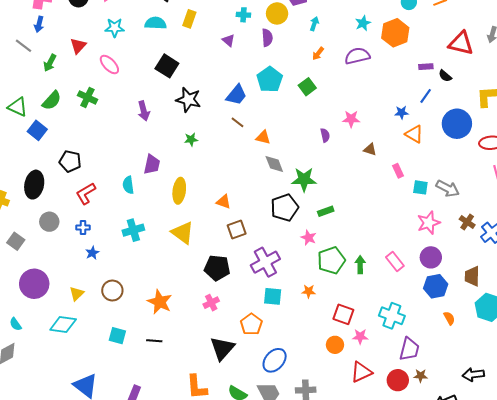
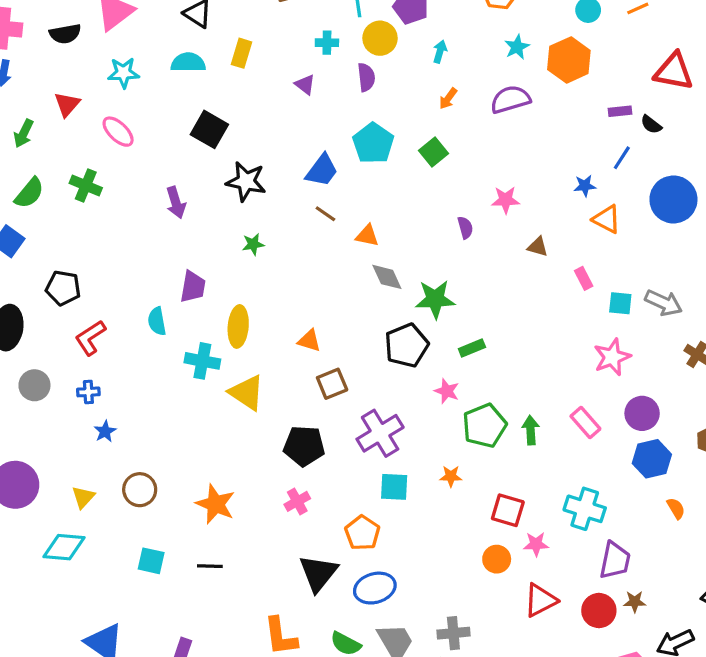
pink star: (429, 223) -> (612, 357), moved
cyan cross: (133, 230) -> (202, 361), moved, turned 30
blue ellipse: (275, 360) -> (375, 588), moved, turned 35

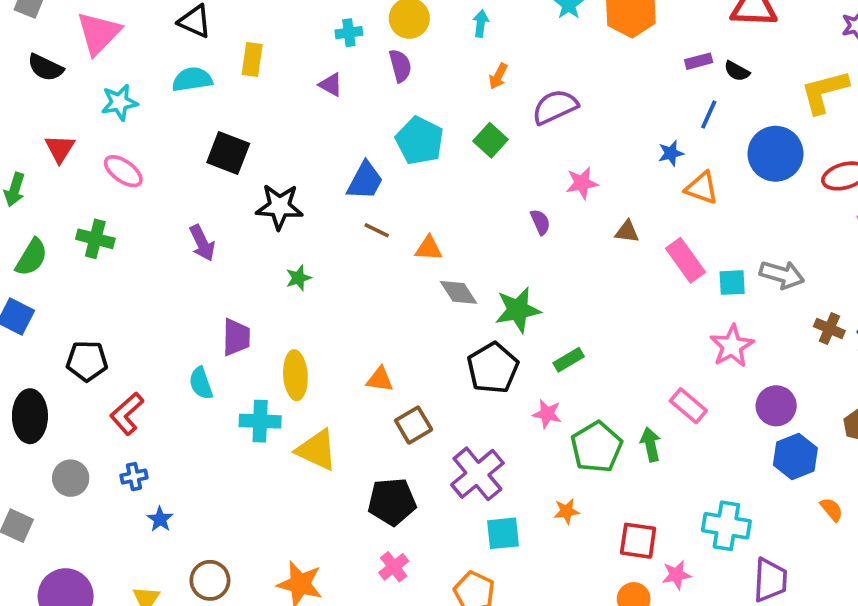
black semicircle: (65, 34) -> (45, 67), turned 44
purple semicircle: (510, 99) -> (555, 107), moved
pink rectangle: (584, 278) -> (685, 260), size x1.6
pink rectangle: (585, 423) -> (688, 406), moved

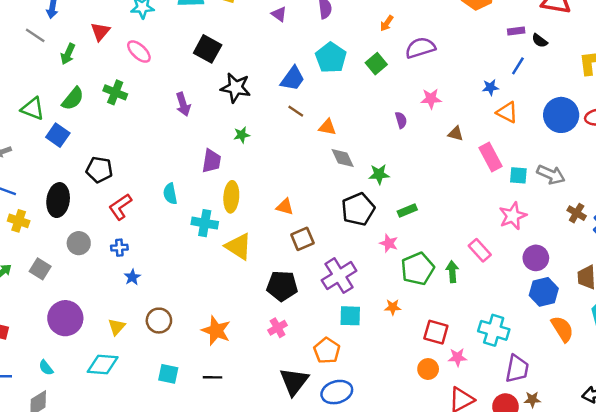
blue circle: (776, 154) -> (561, 115), moved
green star: (518, 310) -> (379, 174), size x0.7
purple trapezoid: (236, 337) -> (211, 161), moved
orange semicircle: (832, 509) -> (562, 329), size x1.6

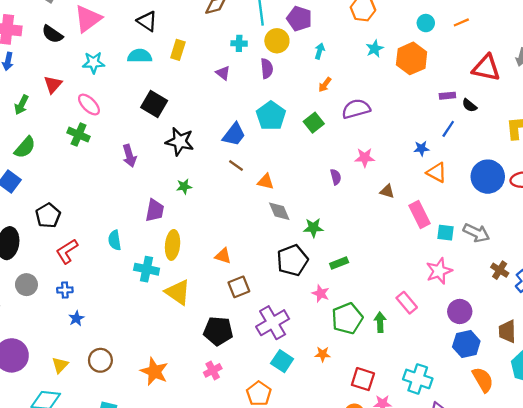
green cross: (115, 92) -> (79, 135), moved
black pentagon: (99, 170) -> (48, 215), turned 30
cyan square: (350, 316) -> (282, 361), turned 30

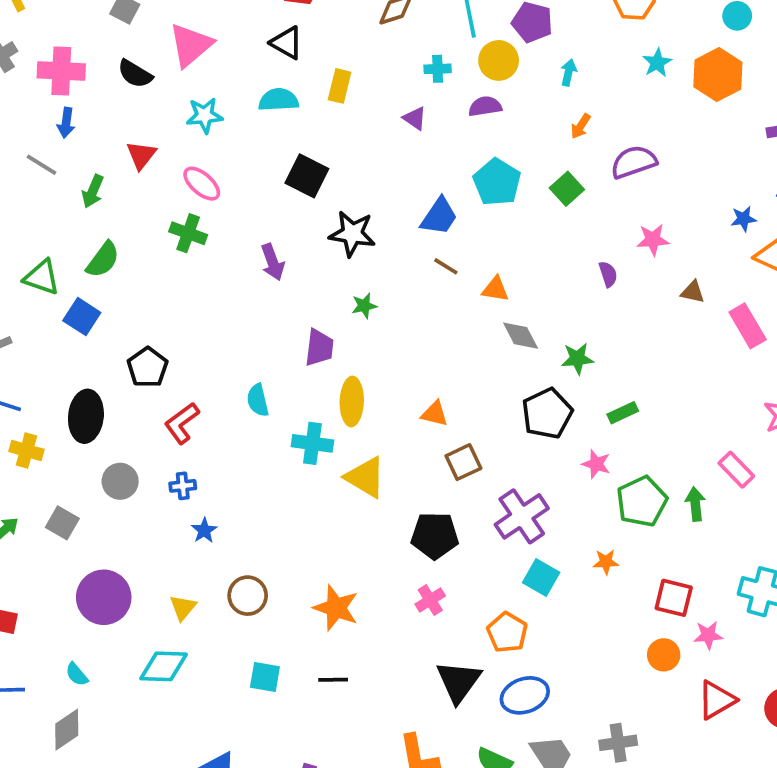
purple semicircle: (267, 69) -> (485, 106), turned -90

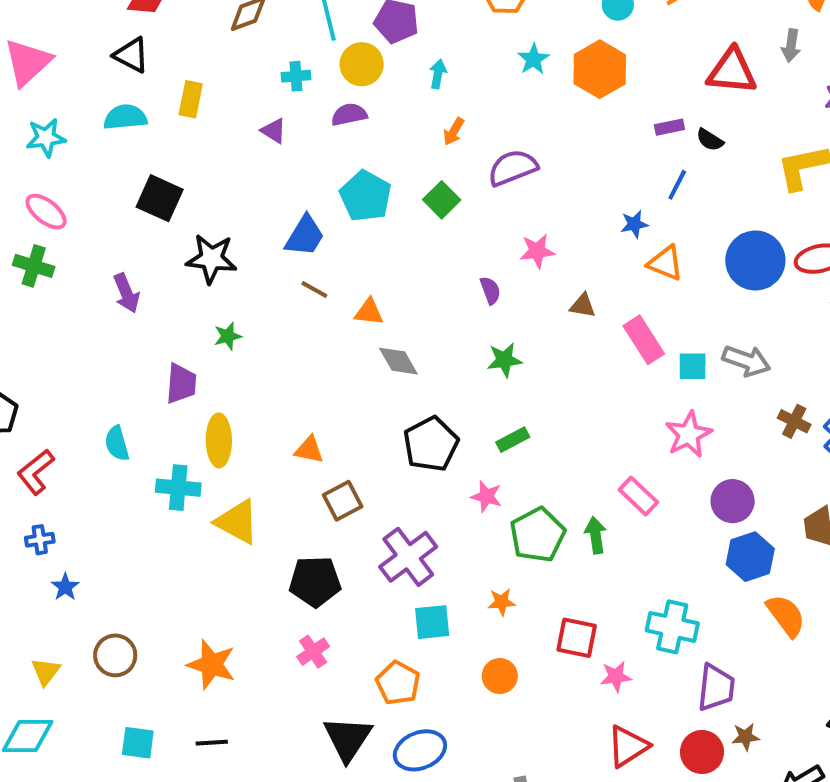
green star: (577, 359) -> (504, 360), moved
cyan square: (541, 578) -> (432, 622), turned -33
orange circle: (664, 655) -> (500, 676), moved

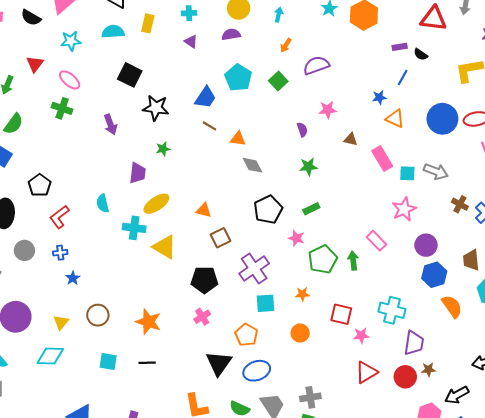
cyan cross: (296, 76) -> (189, 13), moved
yellow ellipse: (219, 440) -> (156, 204), turned 55

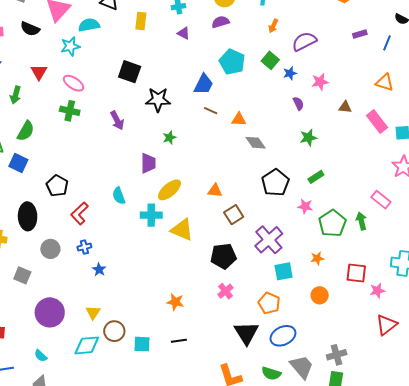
cyan semicircle: (113, 32) -> (89, 25), moved
purple rectangle: (400, 47) -> (360, 34), moved
blue star: (379, 97) -> (290, 73), moved
brown circle: (98, 315) -> (114, 331), moved
orange star: (148, 322) -> (175, 302), size x0.7

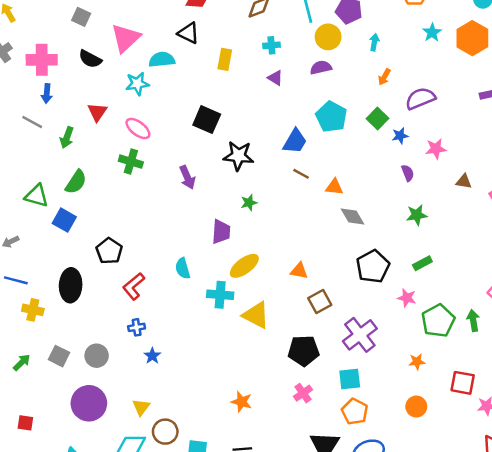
gray circle: (50, 249) -> (97, 356), moved
cyan square: (284, 271) -> (350, 379), moved

